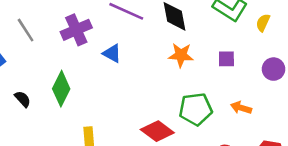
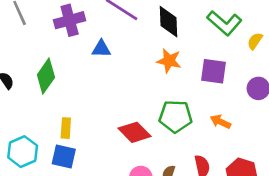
blue triangle: (112, 53) -> (101, 49), turned -36
purple square: (226, 59) -> (213, 71), size x1.5

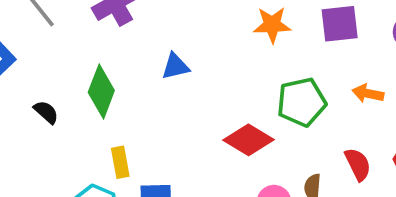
blue triangle: (101, 49) -> (175, 66), moved
yellow rectangle: (66, 128) -> (120, 162), moved

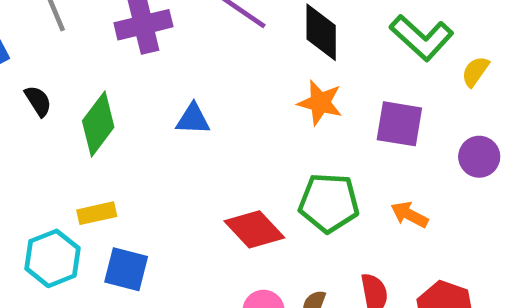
black semicircle: (46, 112) -> (38, 101), moved
yellow rectangle: (120, 162) -> (97, 213), turned 72

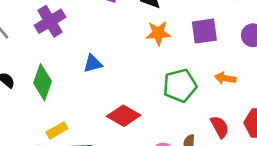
red diamond: (254, 229) -> (124, 116), moved

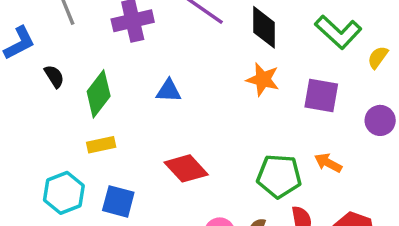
green pentagon: (180, 85) -> (279, 176), moved
yellow rectangle: (57, 130) -> (101, 145), moved

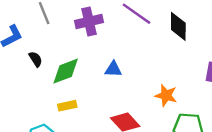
orange star: (263, 79) -> (166, 95), moved
green diamond: (99, 94) -> (66, 71), turned 32

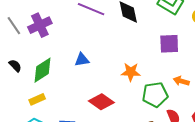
purple cross: (89, 21) -> (40, 25), moved
yellow rectangle: (67, 106) -> (37, 99), moved

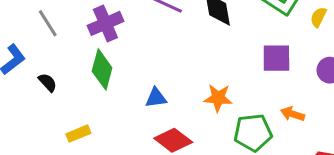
purple cross: (40, 25) -> (105, 23), moved
blue triangle: (82, 60) -> (156, 98), moved
green diamond: (42, 70) -> (102, 69), moved, turned -44

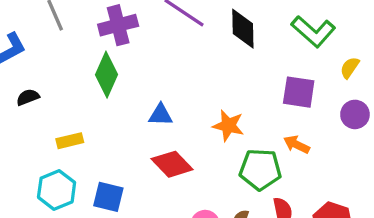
yellow semicircle: (318, 17) -> (350, 68), moved
black semicircle: (48, 82) -> (28, 97), moved, turned -78
orange arrow: (292, 114) -> (297, 145), moved

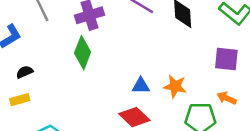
blue triangle: (161, 115) -> (141, 86), moved
yellow rectangle: (70, 141) -> (20, 100), moved

